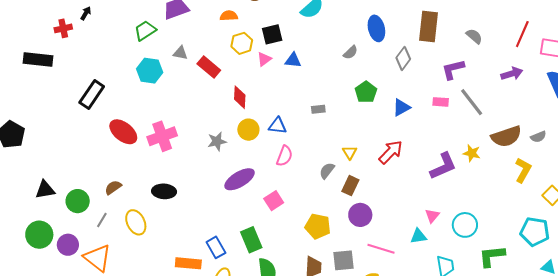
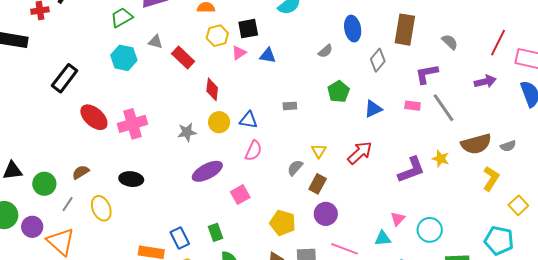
green rectangle: (251, 240) -> (215, 232), size x0.7

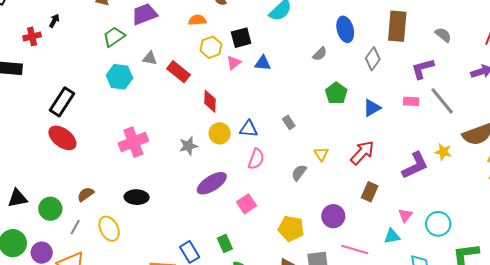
gray rectangle: (290, 106) -> (289, 122), moved, turned 64
red ellipse: (94, 117) -> (62, 138), moved
brown rectangle: (318, 184) -> (370, 192), moved

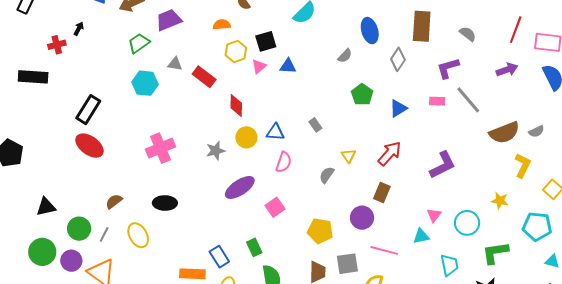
yellow star: (443, 152) -> (500, 201), moved
brown rectangle: (370, 192) -> (382, 192), moved
green circle: (50, 209) -> (79, 229), moved

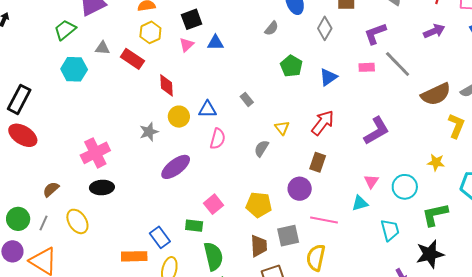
yellow hexagon: (236, 52) -> (150, 32), moved
pink cross: (161, 148) -> (95, 153), moved
pink square: (275, 207) -> (214, 204), moved
green rectangle: (254, 247) -> (194, 226), turned -54

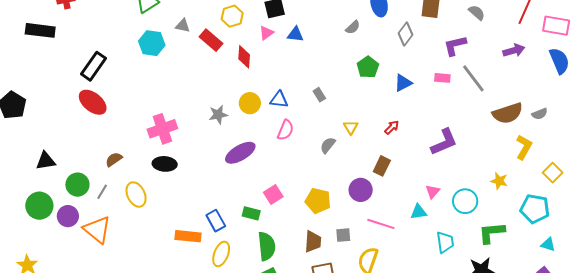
red diamond: (166, 85) -> (244, 57), moved
red arrow: (323, 123) -> (392, 127), size x0.6
gray square: (288, 236) -> (343, 235), size x0.7

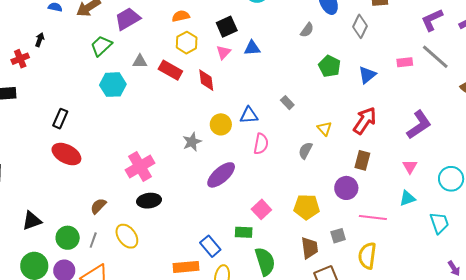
purple L-shape: (455, 45) -> (432, 20), moved
black rectangle: (93, 66) -> (60, 119), size x0.7
red arrow: (392, 127) -> (365, 121), size x1.8
pink triangle: (433, 192) -> (410, 167), moved

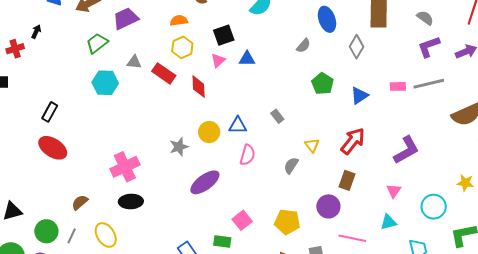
gray line: (435, 57) -> (429, 84), turned -60

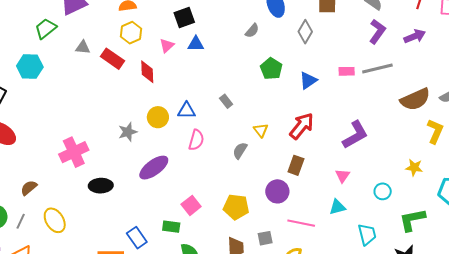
black square: (224, 35) -> (184, 18), moved
purple L-shape: (429, 47) -> (377, 31), turned 145
cyan hexagon: (105, 83) -> (30, 66), moved
black ellipse: (131, 202) -> (101, 186), moved
cyan circle: (434, 207) -> (383, 191), size x0.7

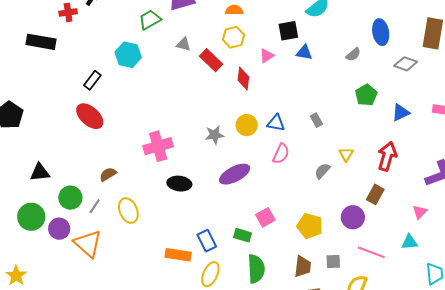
gray diamond: (305, 32) -> (406, 64), turned 70
blue triangle: (196, 44) -> (304, 52), moved
red arrow: (302, 126) -> (387, 156), turned -32

